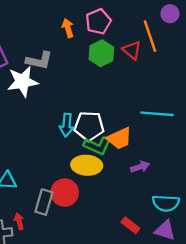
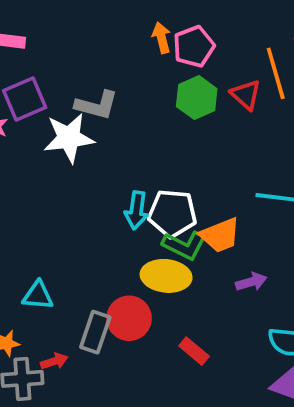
orange arrow: (68, 28) -> (162, 38), moved
red arrow: (19, 221) -> (54, 361), turned 84
red rectangle: (130, 225) -> (194, 351), moved

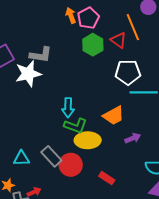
white pentagon: (172, 213) -> (128, 72), moved
green L-shape: (184, 245) -> (76, 126), moved
gray rectangle: (95, 332) -> (51, 156), moved, turned -55

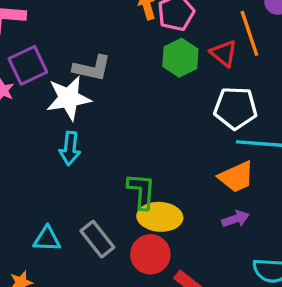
cyan arrow: (68, 108) -> (70, 148), moved
orange trapezoid: (114, 116) -> (236, 177), moved
green L-shape: (76, 126) -> (141, 191), turned -110
red circle: (71, 165) -> (150, 254), moved

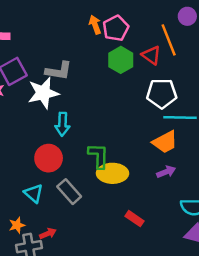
cyan arrow: (70, 148) -> (62, 124), moved
cyan triangle: (47, 239) -> (34, 193), turned 42
red circle: (150, 254) -> (49, 158), moved

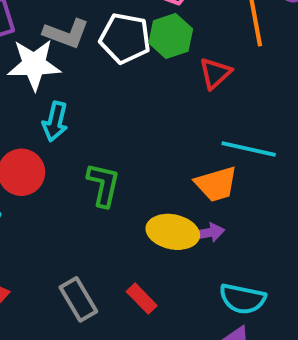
red triangle: (151, 55) -> (215, 73), moved, turned 30
white pentagon: (162, 93) -> (125, 38), moved
yellow ellipse: (112, 173) -> (173, 232), moved
gray rectangle: (69, 192) -> (78, 299), moved

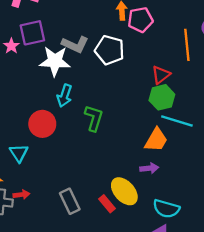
green hexagon: (171, 36) -> (162, 97), moved
orange trapezoid: (216, 184) -> (156, 140), turned -48
green L-shape: (103, 185) -> (94, 118), moved
yellow ellipse: (173, 232) -> (124, 191), moved, turned 32

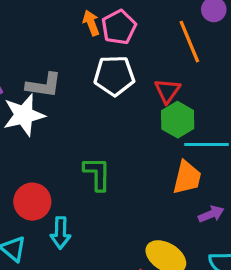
white pentagon: (110, 50) -> (114, 76), moved
cyan arrow: (65, 96) -> (61, 233), moved
purple arrow: (149, 168) -> (211, 214), moved

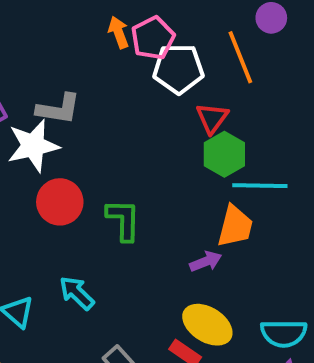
white pentagon: (114, 76) -> (178, 69), moved
red circle: (32, 202) -> (60, 202), moved
purple arrow: (211, 214) -> (206, 262), moved
cyan arrow: (61, 233) -> (77, 293), turned 132

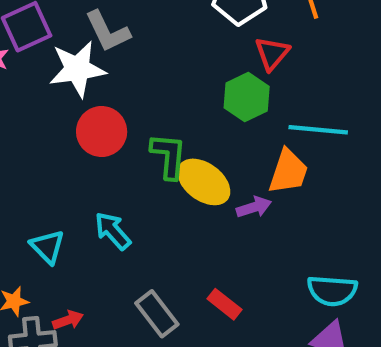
gray L-shape: (58, 109) -> (107, 31), turned 51
green hexagon: (224, 154) -> (247, 97), moved
yellow ellipse: (207, 325) -> (204, 182), moved

